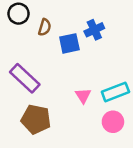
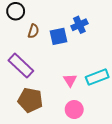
brown semicircle: (45, 27) -> (33, 31), moved
pink circle: (113, 122) -> (74, 109), moved

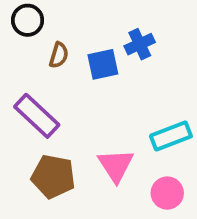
pink triangle: (70, 80) -> (116, 165), moved, size x1.5
pink circle: (74, 109) -> (167, 193), moved

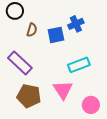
cyan rectangle: (171, 136) -> (79, 65), moved

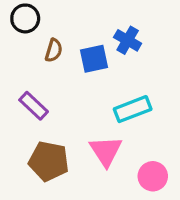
blue cross: (76, 24) -> (128, 40), turned -35
purple rectangle: (20, 63) -> (34, 106), size x0.7

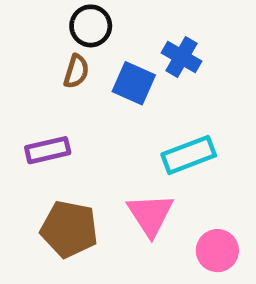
black circle: (25, 18) -> (91, 26), moved
blue square: (94, 59) -> (134, 83), turned 36
purple rectangle: (34, 106) -> (48, 150), turned -56

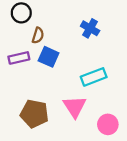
black circle: (91, 26) -> (21, 13), moved
blue square: (134, 83) -> (49, 57), moved
purple rectangle: (48, 150) -> (19, 58), moved

